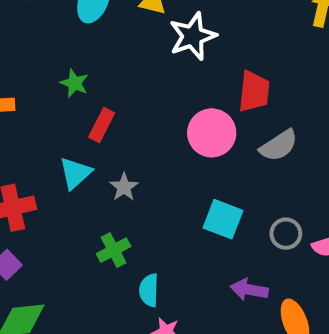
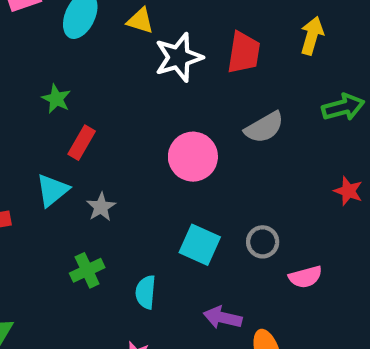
red trapezoid: (254, 91) -> (244, 53), moved
gray semicircle: (279, 145) -> (264, 127), moved
gray circle: (286, 234) -> (263, 242), moved
cyan semicircle: (149, 290) -> (146, 292), moved

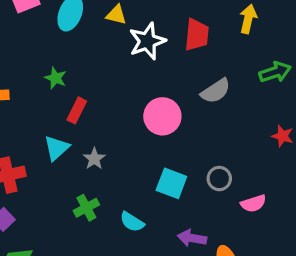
cyan semicircle: (146, 292) -> (132, 222), turned -60

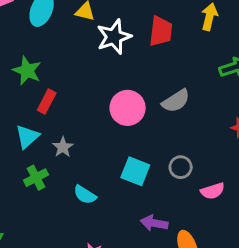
green star: (56, 78) -> (27, 71), size x1.4
gray semicircle: (216, 91) -> (176, 101), moved
green cross: (86, 208) -> (36, 178), moved
cyan semicircle: (132, 222) -> (85, 195), moved

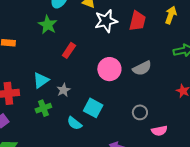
green star: (27, 71) -> (48, 25), moved
red rectangle: (47, 101) -> (69, 50), moved
cyan square: (135, 171) -> (93, 108), moved

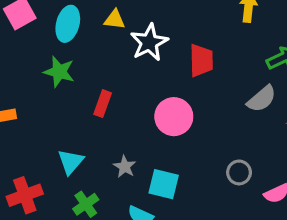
red trapezoid: (137, 21) -> (201, 60), moved
gray semicircle: (142, 68) -> (262, 99), moved
gray star: (64, 90) -> (125, 167), moved

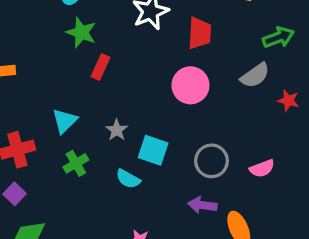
green star: (59, 72) -> (81, 32), moved
pink circle: (174, 117) -> (190, 85), moved
gray circle: (239, 172) -> (212, 161), moved, size x1.4

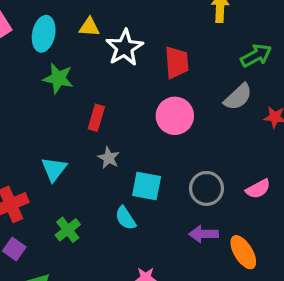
red rectangle: (100, 67) -> (96, 118), moved
gray star: (117, 130) -> (109, 158), moved
green cross: (76, 163) -> (68, 230), moved
cyan semicircle: (128, 179) -> (126, 218), turned 35

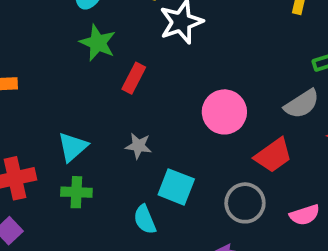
red trapezoid: (177, 62) -> (273, 155), moved, turned 48
red rectangle: (96, 118) -> (134, 78), moved
gray star: (109, 158) -> (138, 146), turned -30
green cross: (68, 230) -> (76, 192), moved, turned 30

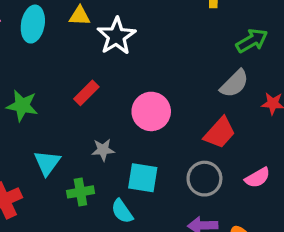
green star: (98, 43) -> (22, 106), moved
red rectangle: (134, 78) -> (86, 93), turned 30
pink circle: (224, 112) -> (151, 111), moved
green cross: (76, 192) -> (80, 192), moved

